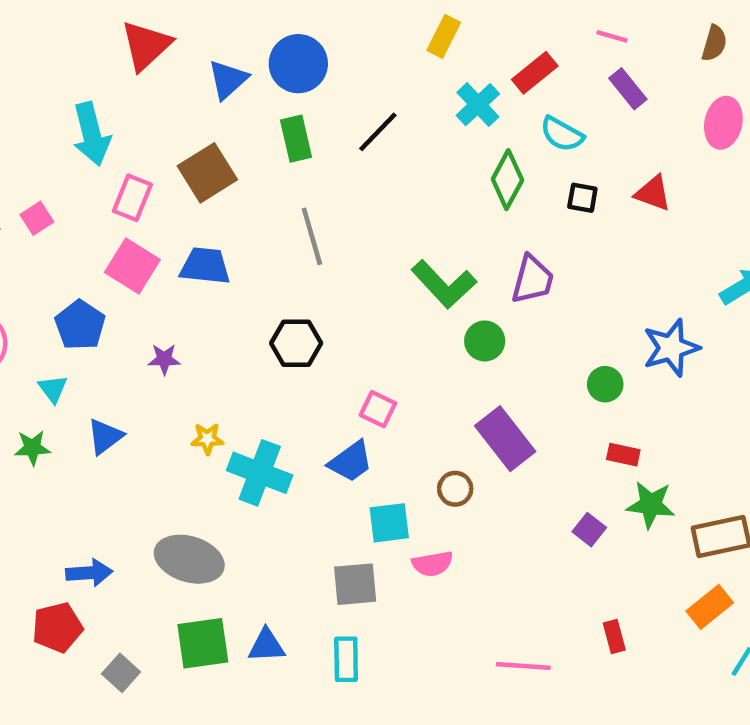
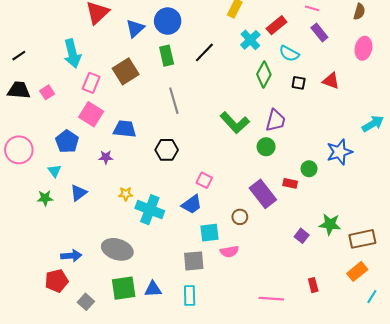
blue trapezoid: (205, 266) -> (125, 129), moved
green circle: (485, 341) -> (266, 147), moved
red rectangle: (623, 455) -> (290, 183), moved

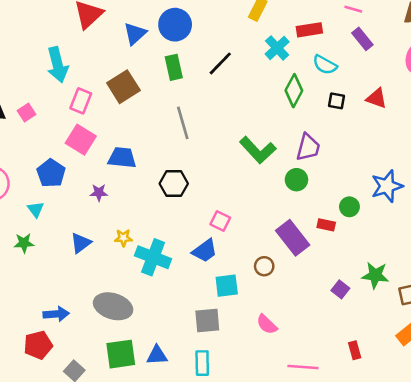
red rectangle: (277, 25) -> (309, 30), turned 30
blue triangle: (79, 193) -> (81, 243), moved
pink semicircle: (229, 251) -> (267, 324), moved, turned 54

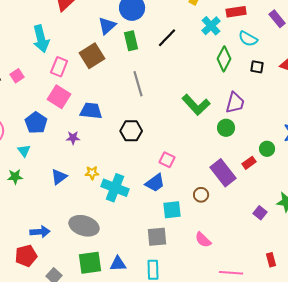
blue triangle: (135, 34) -> (107, 26), moved
red rectangle: (326, 225) -> (249, 163), turned -48

